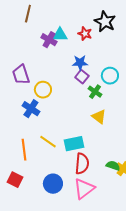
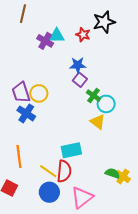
black star: (105, 22) -> (104, 22), turned 30
purple trapezoid: (21, 75) -> (21, 92), moved
cyan circle: (110, 76) -> (106, 104), moved
yellow line: (48, 142) -> (48, 171), moved
red semicircle: (82, 164) -> (64, 171), moved

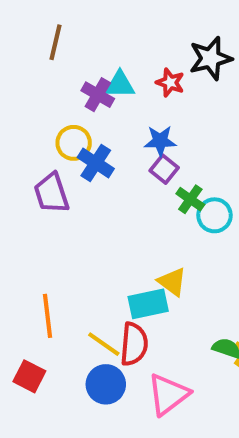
yellow circle: (39, 93) -> (74, 143), moved
blue cross: (26, 113) -> (96, 163), moved
yellow triangle: (98, 122) -> (172, 282), moved

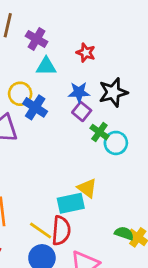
black star: (210, 58) -> (113, 92), moved
cyan triangle: (120, 85) -> (46, 66), moved
purple cross: (98, 95) -> (37, 39), moved

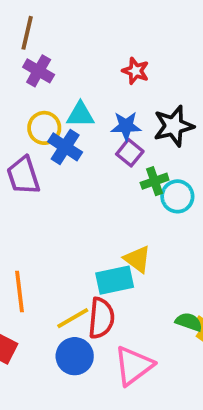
purple cross: (37, 39) -> (39, 71), moved
cyan triangle: (46, 66) -> (80, 115), moved
green cross: (99, 132) -> (155, 181), turned 36
yellow line: (41, 231) -> (73, 318), turned -65

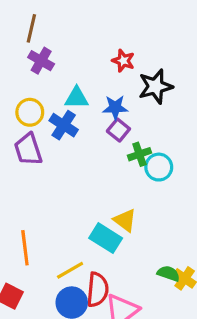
black star: (174, 126) -> (156, 86), moved
yellow circle: (44, 128) -> (30, 112), moved
cyan rectangle: (115, 280) -> (106, 238), turned 44
red semicircle: (101, 318) -> (98, 290), moved

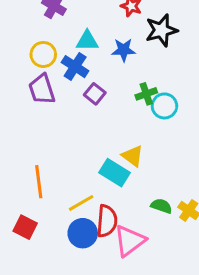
purple square: (118, 130) -> (95, 94), moved
green semicircle: (168, 274) -> (161, 206), moved

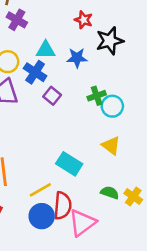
yellow triangle: (133, 156) -> (111, 145), moved

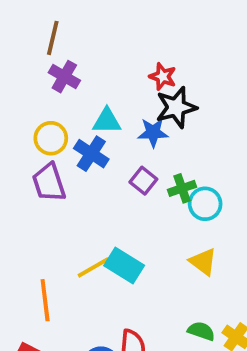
black star: (110, 41) -> (176, 107), moved
purple square: (52, 96) -> (143, 181), moved
cyan rectangle: (69, 164) -> (124, 265), moved
yellow line: (40, 190) -> (93, 267), moved

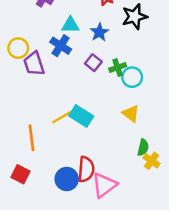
black star: (176, 107) -> (135, 17), moved
blue star: (153, 132) -> (99, 32), turned -30
yellow circle: (51, 138) -> (18, 48), moved
green semicircle: (201, 331) -> (143, 147), moved, turned 84

